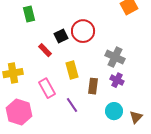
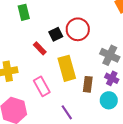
yellow rectangle: (72, 70) -> (67, 68), size x1.4
purple line: (72, 105) -> (67, 112), moved
cyan circle: (114, 111) -> (109, 100), moved

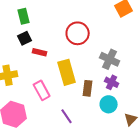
black square: (56, 34) -> (25, 38), moved
red rectangle: (40, 48) -> (40, 52), turned -32

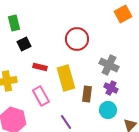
green rectangle: (24, 16) -> (14, 23), moved
red rectangle: (40, 52) -> (40, 67), moved

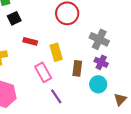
yellow rectangle: (66, 78) -> (56, 52), size x0.7
pink rectangle: (41, 96) -> (43, 72), moved

